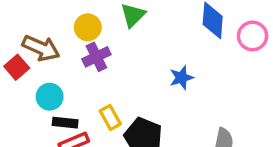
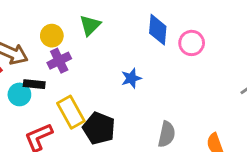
yellow rectangle: (110, 117) -> (71, 112), size x1.5
black rectangle: (65, 123) -> (34, 84), moved

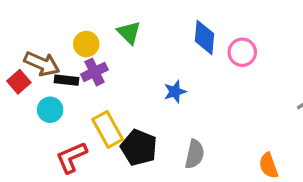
green triangle: (90, 25) -> (129, 33), turned -30
black rectangle: (34, 84) -> (67, 80), moved
gray semicircle: (167, 134) -> (195, 154), moved

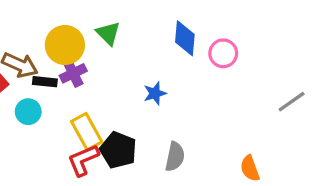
yellow circle: (86, 44) -> (65, 45), size x1.5
red L-shape: (71, 157) -> (83, 160), moved

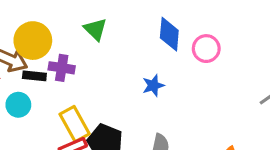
yellow circle: (65, 45) -> (33, 41), moved
purple cross: (73, 73) -> (62, 68), turned 35
blue star: (155, 93) -> (153, 85), moved

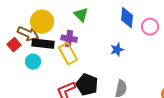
purple cross: (62, 68) -> (69, 39), moved
black rectangle: (34, 76) -> (43, 44), size x1.5
yellow rectangle: (75, 124) -> (68, 54), moved

